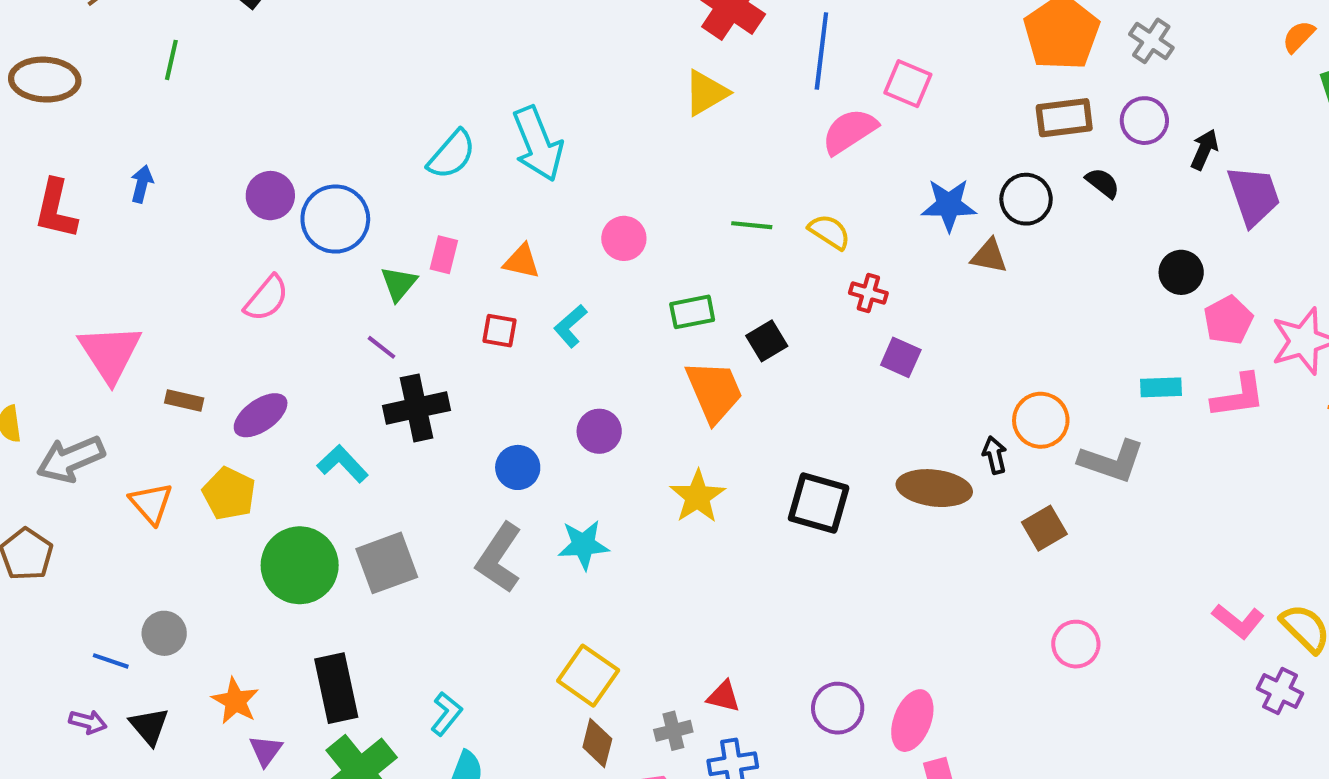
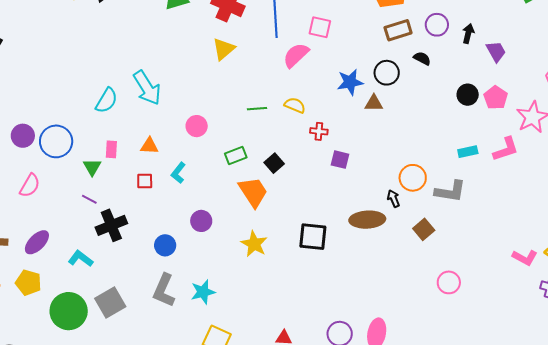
purple trapezoid: (1254, 196) -> (496, 52), size x0.7
pink pentagon: (1228, 320) -> (496, 98), moved
cyan star: (583, 545) -> (203, 292), moved

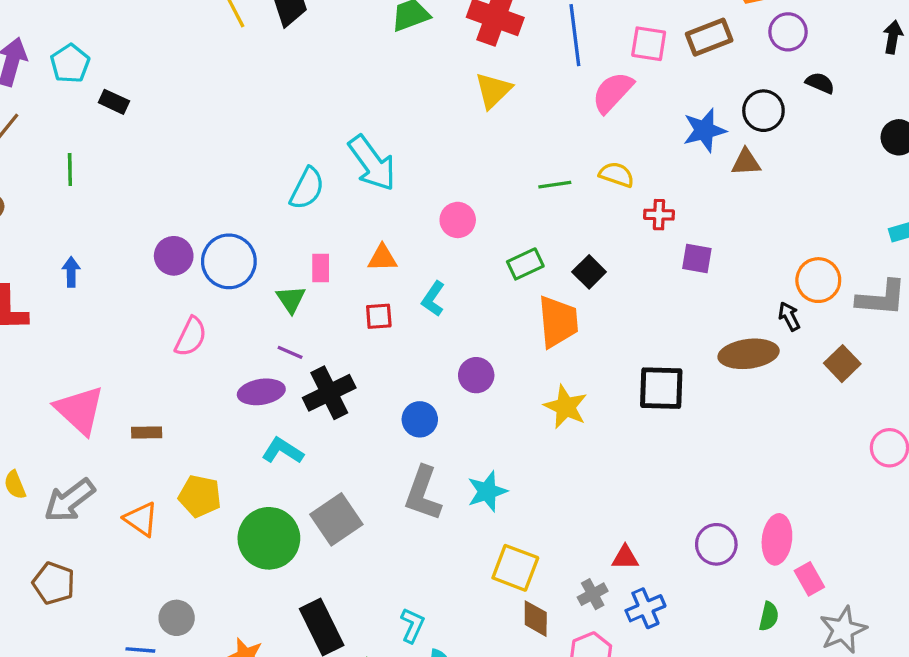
purple circle: (437, 25) -> (788, 32), moved
brown rectangle: (398, 30) -> (709, 37), moved
orange trapezoid: (253, 192) -> (558, 322), turned 32
purple ellipse: (37, 242) -> (261, 392), moved, turned 40

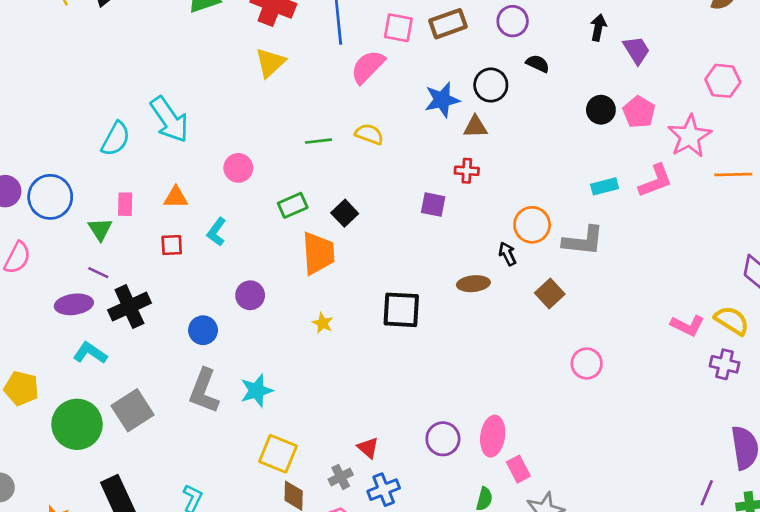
red cross: (659, 215) -> (467, 171), moved
brown ellipse: (749, 354) -> (473, 284), size x0.7
yellow star: (566, 407) -> (323, 323), size x0.6
red triangle: (625, 558) -> (368, 448), turned 40

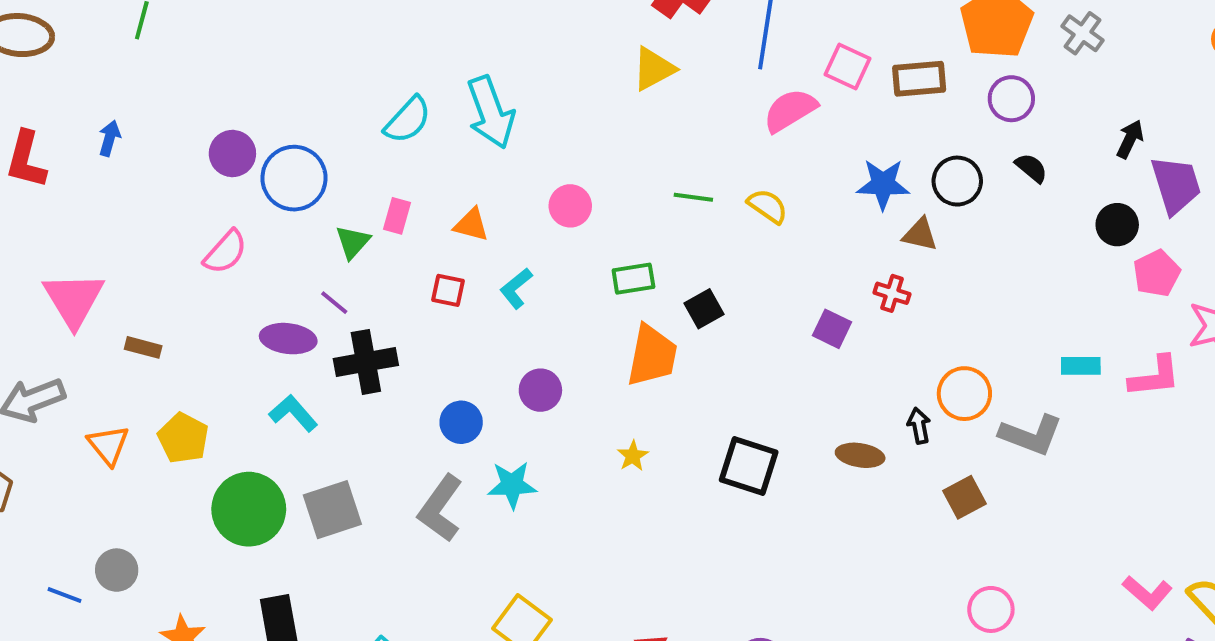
purple trapezoid: (637, 50) -> (1176, 185), size x1.4
black circle: (601, 110) -> (1117, 225), moved
cyan star: (257, 391) -> (512, 485), moved

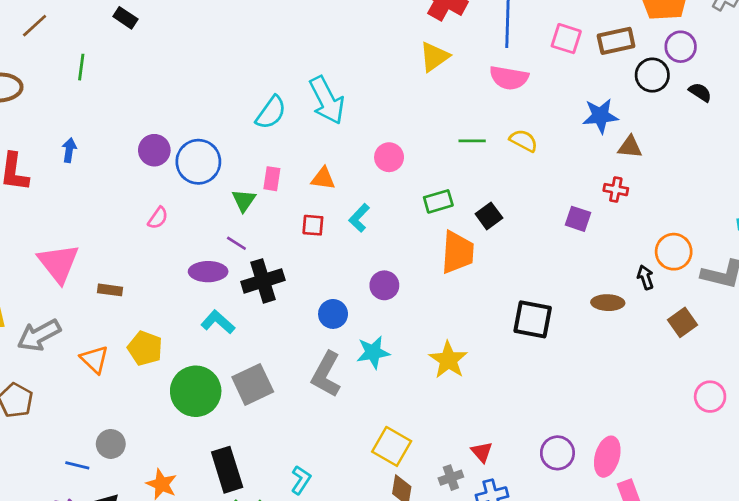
pink semicircle: (790, 110) -> (509, 78), moved, turned -132
black circle: (957, 181) -> (652, 75), moved
pink semicircle: (225, 252) -> (158, 218), size x0.7
yellow star: (633, 456) -> (448, 360), moved, size x1.8

